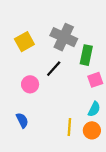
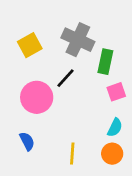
pink circle: (30, 84) -> (37, 97), size x1.5
yellow line: (69, 127) -> (72, 154), moved

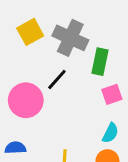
yellow square: (30, 45) -> (30, 32), moved
blue semicircle: (27, 141) -> (15, 148), turned -66

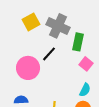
pink square: (112, 94) -> (86, 64), turned -32

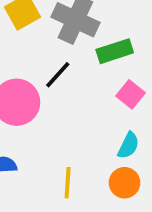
green rectangle: (78, 42) -> (115, 51), turned 60

